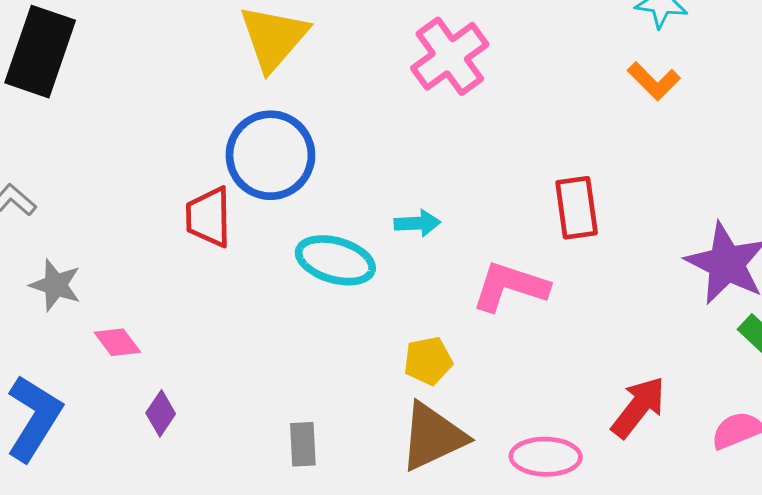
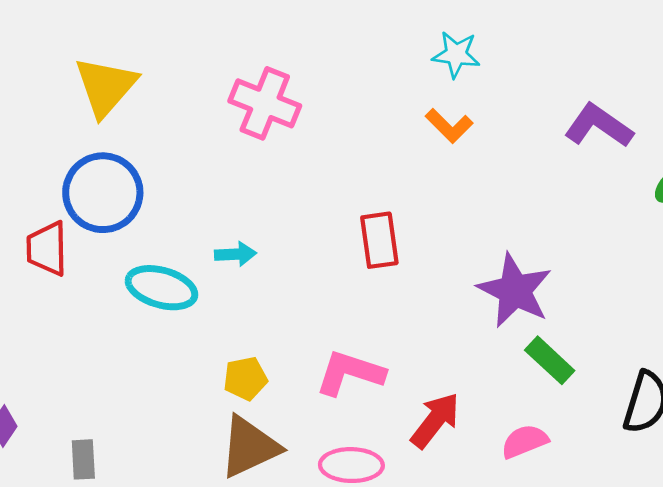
pink cross: (450, 56) -> (265, 103), turned -32
pink L-shape: (510, 287) -> (350, 373), moved
gray rectangle: (303, 444) -> (83, 459), moved

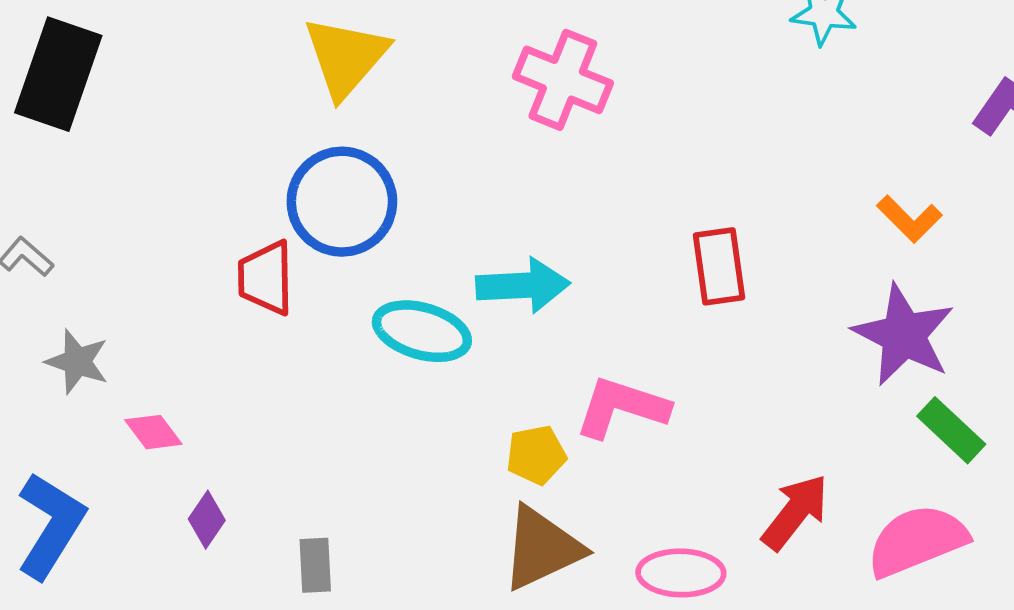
orange L-shape: (449, 126) -> (909, 219), moved
cyan arrow: (235, 254) -> (523, 285), size x1.6
pink L-shape: (350, 373) -> (622, 407), moved
pink semicircle: (525, 441) -> (917, 541), size x1.6

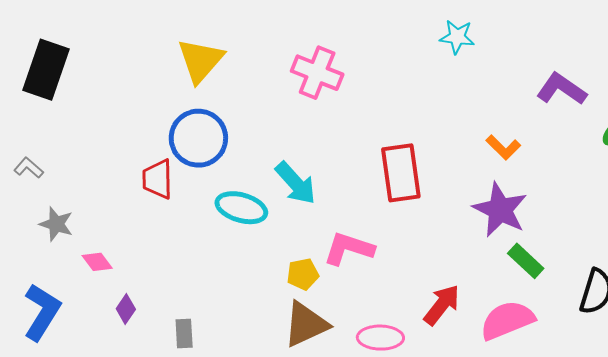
red rectangle: (719, 266) -> (401, 173), size x1.4
cyan arrow: (523, 285) -> (296, 183), turned 51

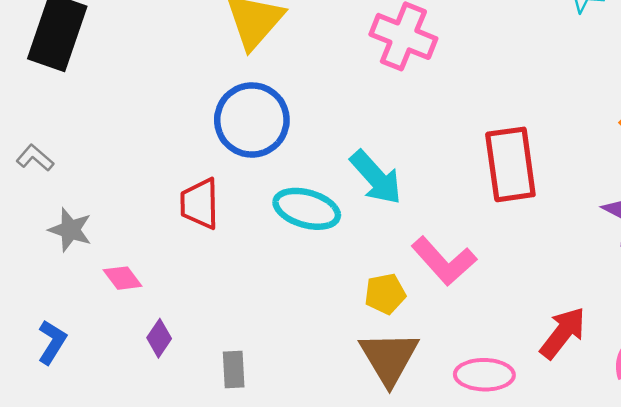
red trapezoid: (157, 179) -> (200, 204), moved
pink L-shape: (349, 249) -> (444, 261), turned -150
blue L-shape: (42, 312) -> (52, 342), size x0.6
brown triangle: (306, 324) -> (389, 358), turned -36

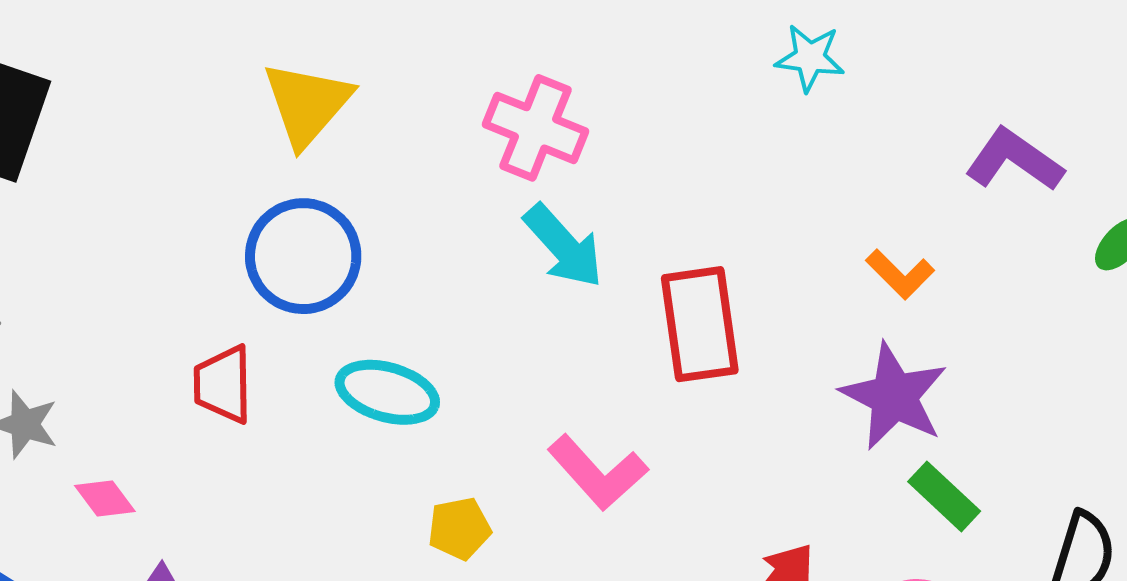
cyan arrow: (376, 177) -> (564, 246), moved
yellow pentagon: (385, 294) -> (459, 528), moved

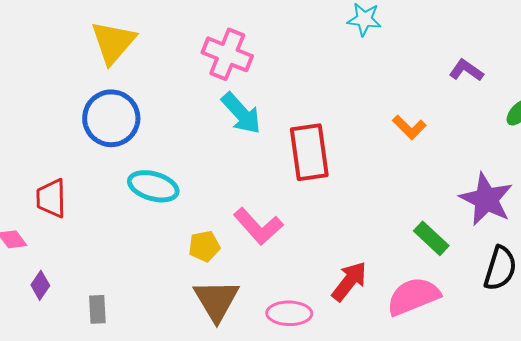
purple L-shape: (1014, 160) -> (466, 70), size x0.7
red trapezoid: (223, 384) -> (51, 198), moved
purple star: (894, 396) -> (486, 199), moved
yellow pentagon: (459, 528) -> (204, 246), moved

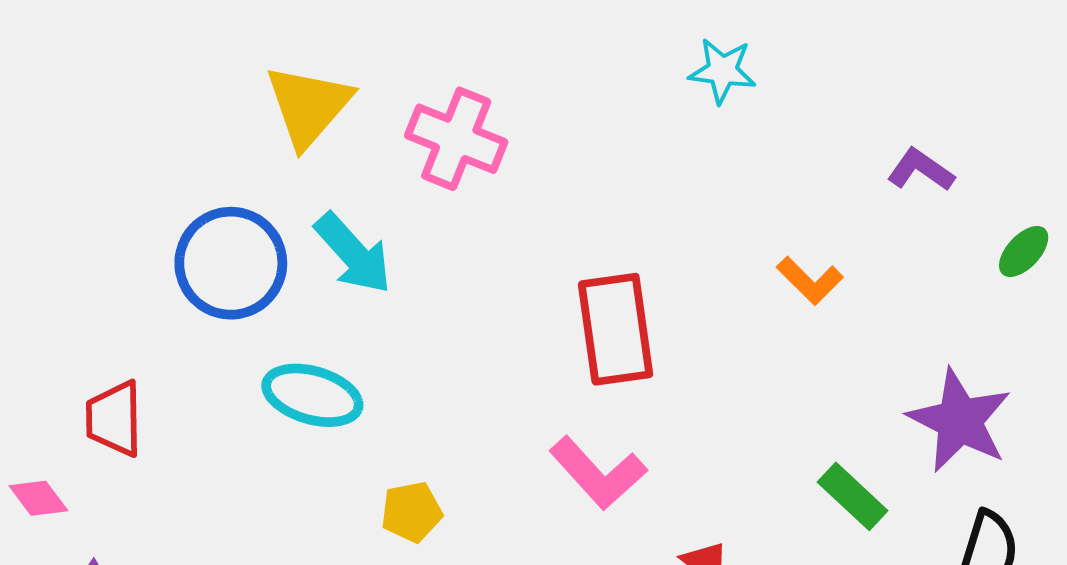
yellow triangle: (113, 42) -> (309, 106), moved
cyan arrow: (241, 113) -> (353, 253), moved
pink L-shape: (258, 226) -> (598, 473), moved

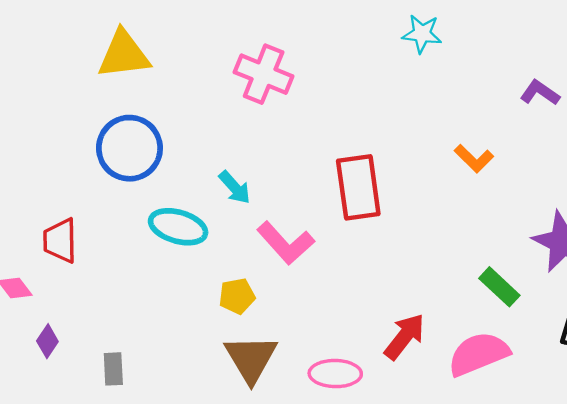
yellow triangle: (309, 106) -> (124, 55), moved, turned 42
cyan arrow: (353, 253) -> (235, 187), moved, size x0.7
pink L-shape: (598, 473) -> (286, 243), moved

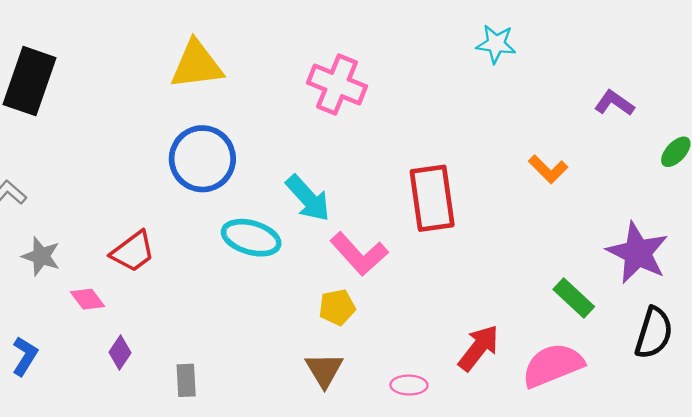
cyan arrow: (235, 187) -> (308, 198), size x1.4
red trapezoid: (60, 241) -> (133, 252), turned -126
yellow pentagon: (237, 296) -> (337, 307), moved
brown triangle: (251, 359) -> (324, 370), size x0.7
pink ellipse: (335, 374) -> (409, 385), size x0.7

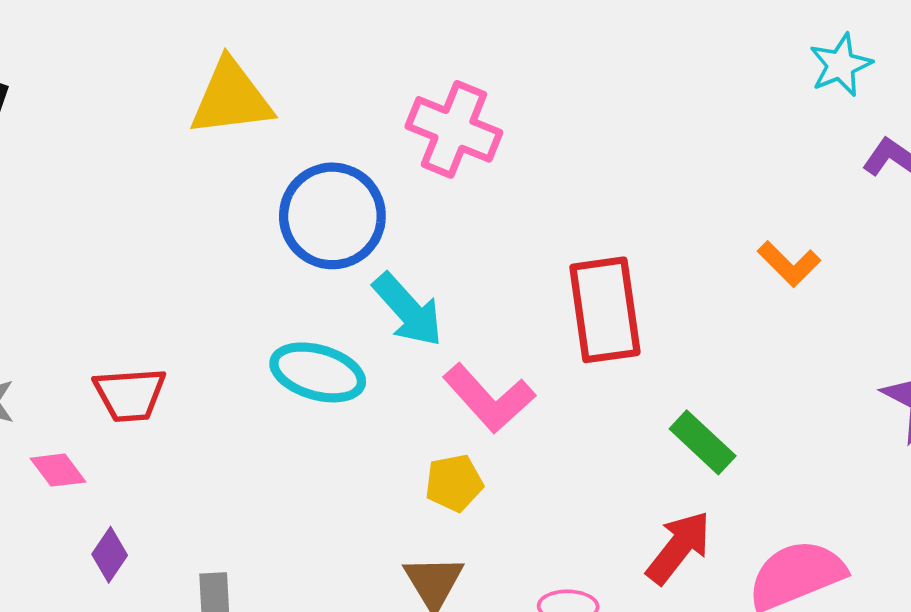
cyan star: (496, 44) -> (841, 65), moved, turned -30
blue circle: (202, 159) -> (332, 216), moved
red trapezoid: (133, 252) -> (130, 395), turned 33
green rectangle: (574, 298) -> (703, 442), moved

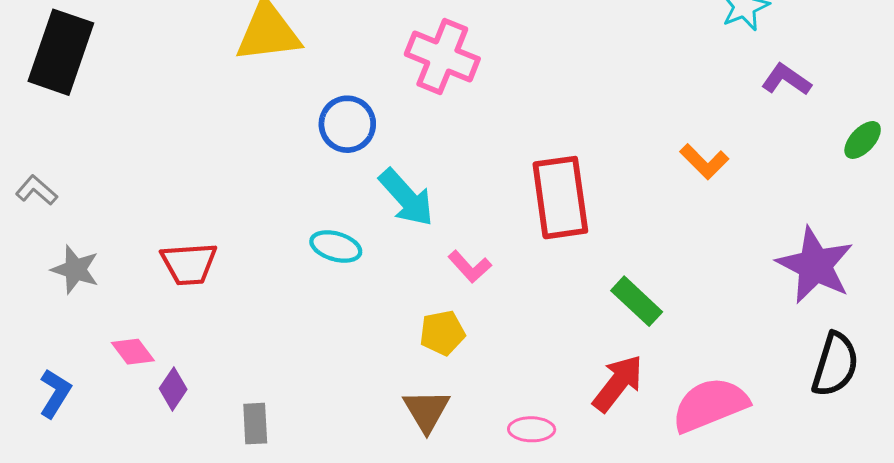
blue circle: (332, 216) -> (347, 124), size x0.7
cyan ellipse: (318, 372) -> (336, 246), size x0.7
pink L-shape: (489, 398) -> (470, 267), size x0.6
pink diamond: (58, 470) -> (133, 352), moved

